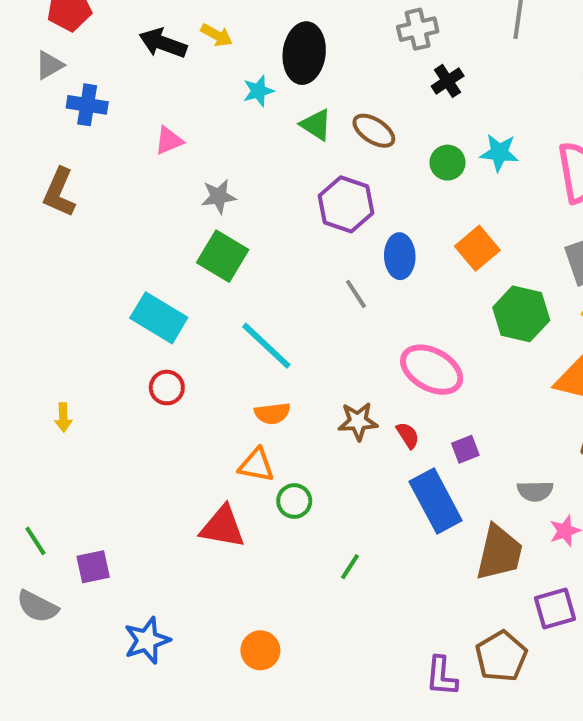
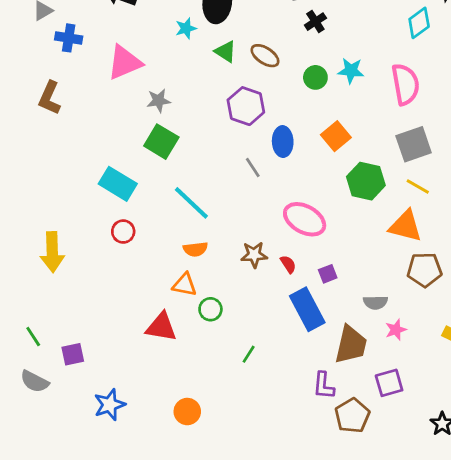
pink triangle: (169, 141) -> (125, 62), size x1.8
yellow arrow: (63, 417) -> (52, 252), size x2.0
purple L-shape: (442, 676) -> (324, 386), moved

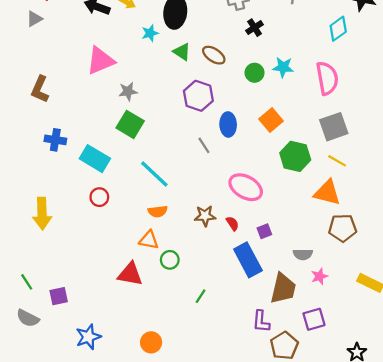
blue cross: (69, 38) -> (55, 140), moved

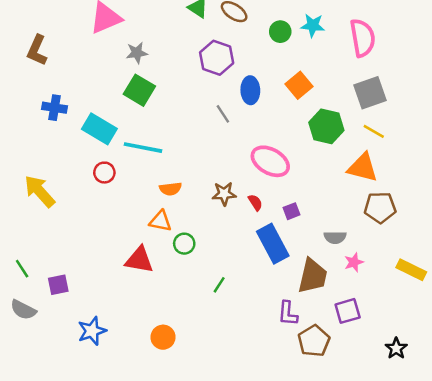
cyan line: (154, 174) -> (143, 148), moved, turned -32
yellow arrow: (42, 214) -> (40, 191), turned 140

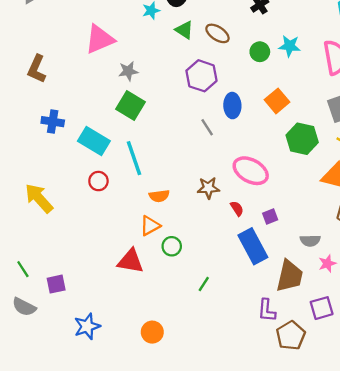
cyan line: (143, 148) -> (134, 158), turned 60
brown star: (224, 194) -> (208, 188), moved
orange triangle: (161, 221) -> (150, 226), turned -40

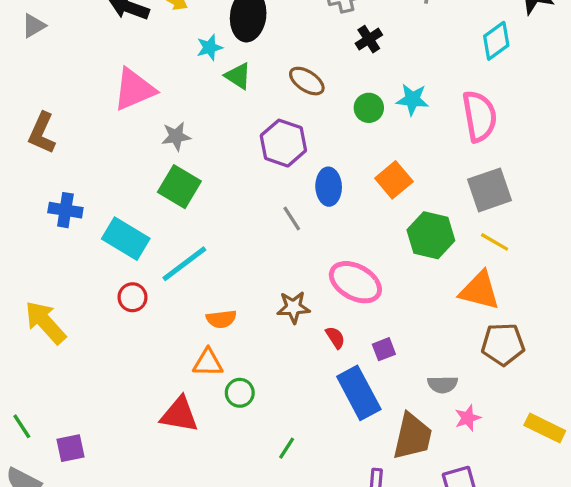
green triangle: (184, 30) -> (238, 76), moved
cyan line: (134, 158) -> (184, 264), turned 72
orange triangle: (150, 226) -> (208, 363), turned 30

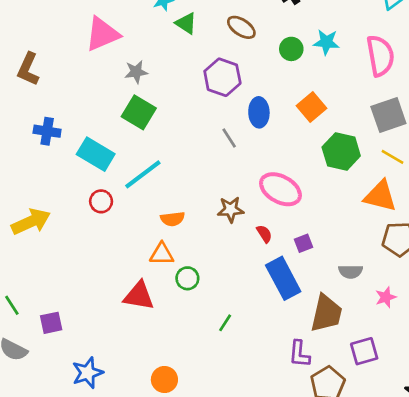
yellow arrow: (45, 322) -> (31, 222), turned 108
pink star: (468, 418) -> (386, 297), moved

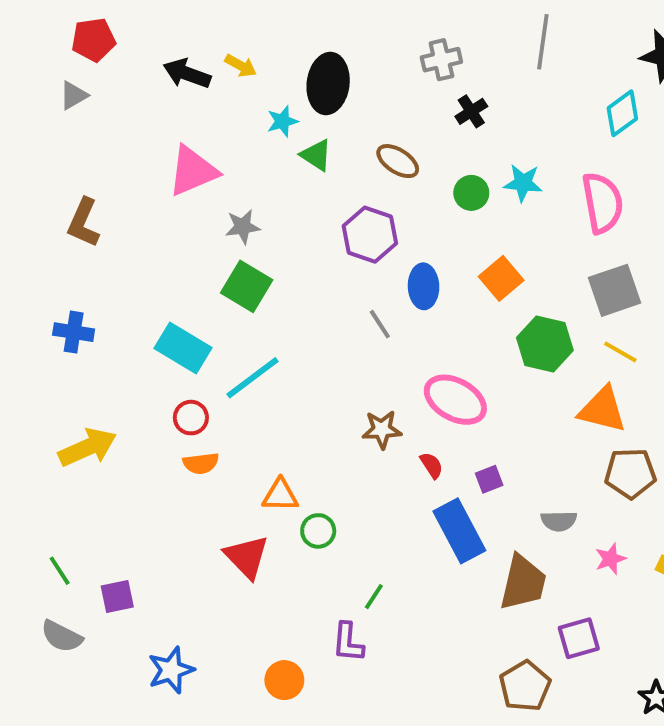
blue cross: (47, 131) -> (74, 332), moved
orange semicircle: (173, 219) -> (201, 463), moved
red triangle: (139, 296) -> (247, 557), turned 36
purple L-shape: (299, 354) -> (348, 642), moved

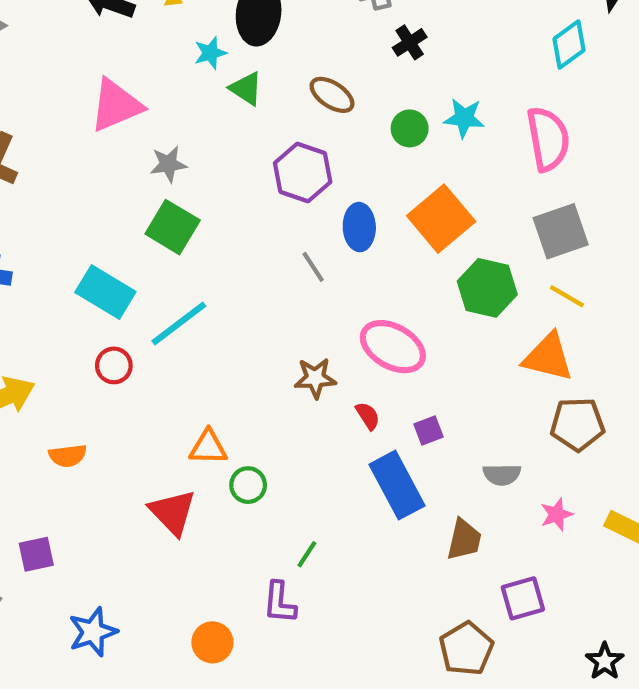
orange square: (501, 278) -> (441, 219), size x1.4
orange semicircle: (201, 463) -> (68, 456), moved
brown trapezoid: (523, 583) -> (464, 540), size x0.7

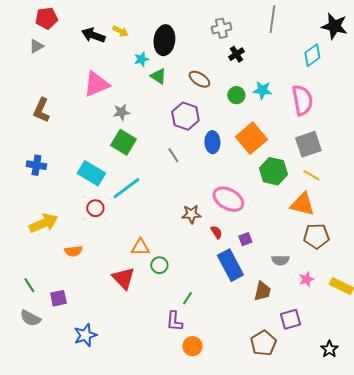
gray line: (313, 267) -> (173, 155), moved
orange circle: (212, 642) -> (192, 346), moved

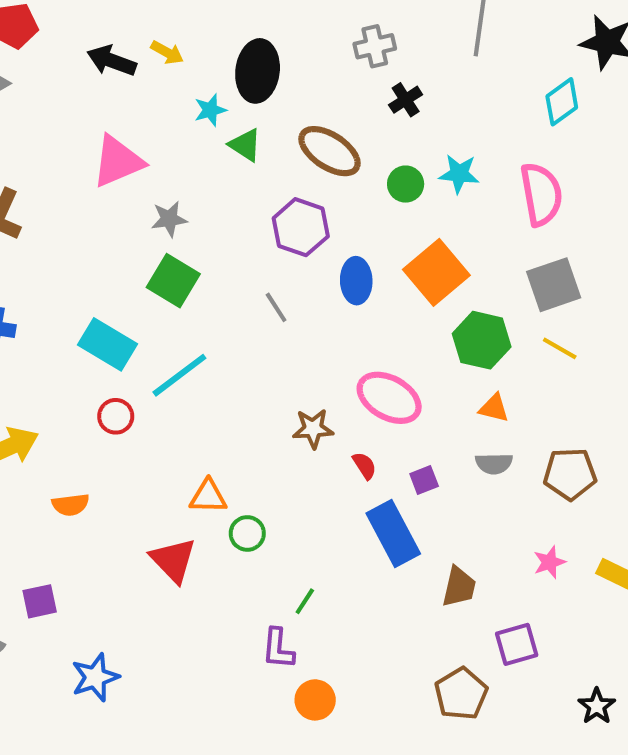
brown ellipse: (199, 79) -> (329, 151), size x1.4
orange triangle: (302, 204) -> (494, 408), moved, size x0.6
gray semicircle: (280, 260) -> (494, 464), moved

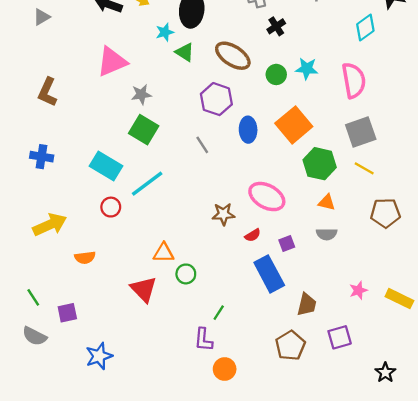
red semicircle: (364, 466) -> (253, 235), turned 91
brown pentagon: (570, 474) -> (385, 213), moved
brown pentagon: (461, 694) -> (290, 346), moved

